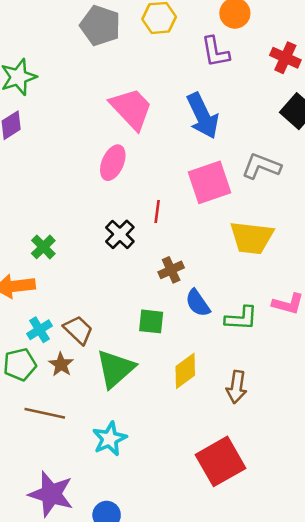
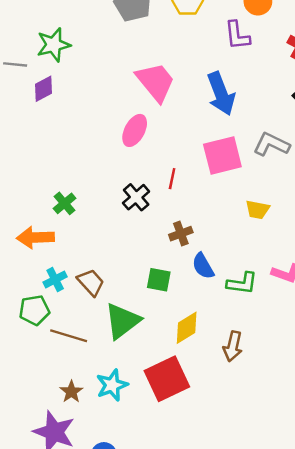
yellow trapezoid: (252, 238) -> (257, 210), size x0.6
brown star: (61, 364) -> (71, 392), moved
brown line: (45, 413) -> (69, 336), moved
red square: (221, 461) -> (167, 379), moved

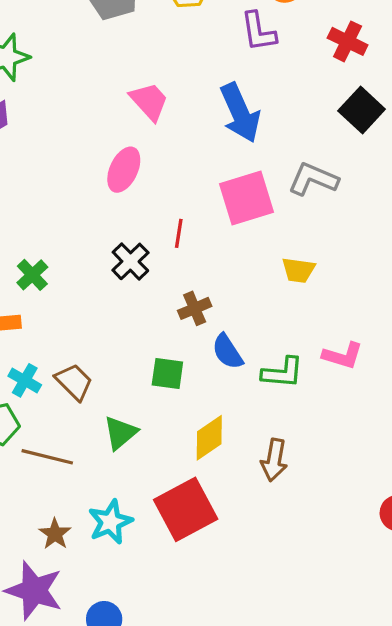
pink trapezoid: (156, 82) -> (149, 101), size x0.7
cyan cross: (55, 279) -> (25, 380), turned -30
green triangle: (122, 321) -> (120, 433), size x0.7

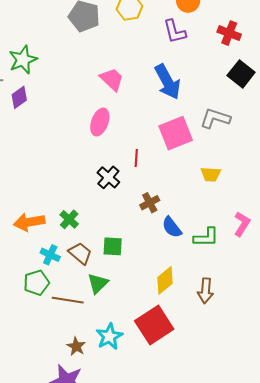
green cross: (32, 275) -> (69, 219), moved
pink L-shape: (343, 356) -> (242, 224), turned -70
green square: (167, 374) -> (113, 246), moved
green triangle: (120, 433) -> (98, 283), moved

